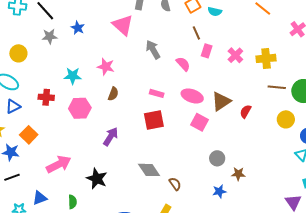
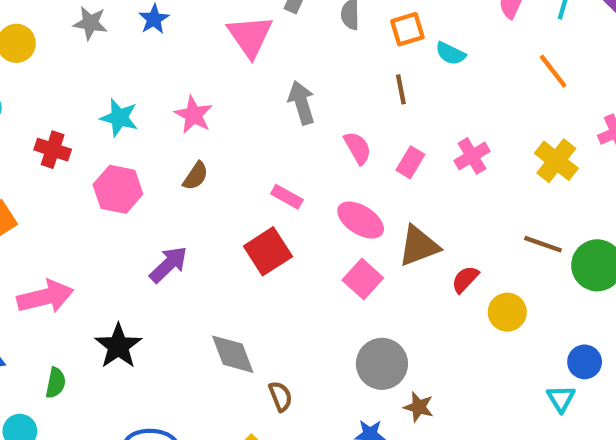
pink rectangle: (207, 51) -> (410, 162), moved
yellow cross: (266, 58) -> (556, 161), moved, turned 30
yellow circle: (286, 119) -> (507, 312), moved
red square: (154, 120) -> (268, 251), turned -35
gray circle: (217, 158) -> (382, 364), size x1.5

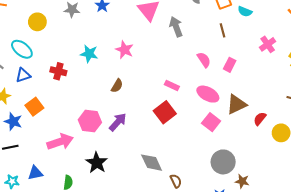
gray arrow: (301, 103) -> (176, 27), moved
pink cross: (472, 156) -> (268, 44), moved
brown semicircle: (196, 176) -> (117, 86), moved
pink hexagon: (118, 189) -> (90, 121), moved

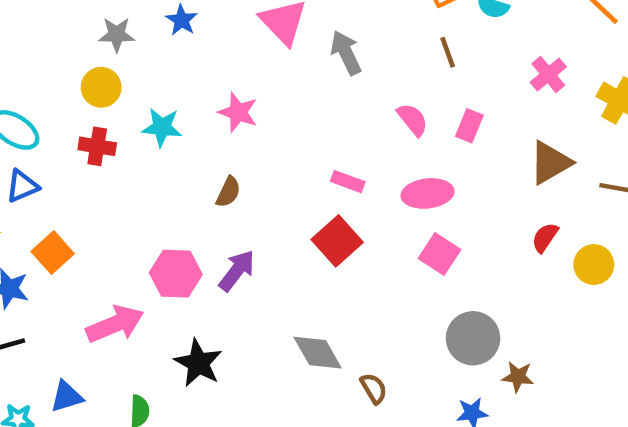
yellow circle: (37, 22) -> (101, 87), moved
red cross: (58, 71) -> (97, 146), moved
pink ellipse: (208, 94) -> (427, 193), turned -30
brown triangle: (236, 104) -> (550, 163), moved

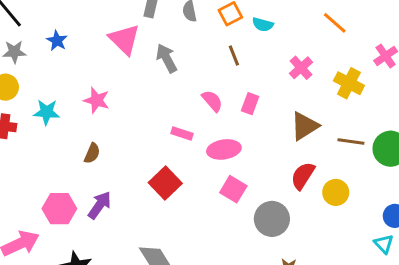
pink rectangle: (348, 182) -> (182, 134), moved
red semicircle: (545, 237) -> (303, 176), size x1.4
gray circle: (473, 338) -> (272, 219), moved

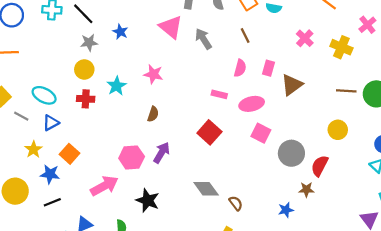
brown line: (234, 55) -> (245, 35), moved
pink semicircle: (212, 101) -> (240, 68), turned 60
cyan star: (47, 112) -> (117, 86), turned -30
brown triangle: (305, 126) -> (292, 85), moved
red semicircle: (303, 176) -> (320, 166), moved

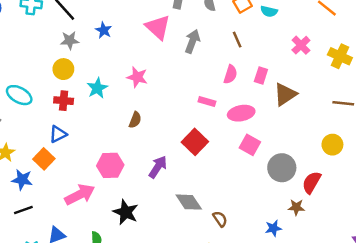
gray arrow: (203, 39) -> (192, 41), turned 50
blue triangle: (51, 123) -> (58, 134), moved
purple arrow: (162, 153) -> (158, 167), moved

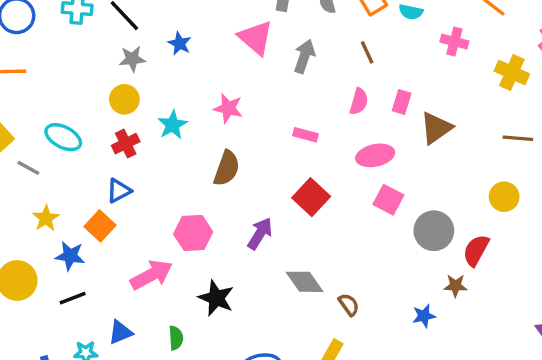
pink cross: (301, 45) -> (454, 41), moved, turned -30
red cross: (64, 101) -> (126, 144), turned -30
pink rectangle: (207, 101) -> (306, 135), moved
brown semicircle: (135, 120) -> (227, 168), size x1.5

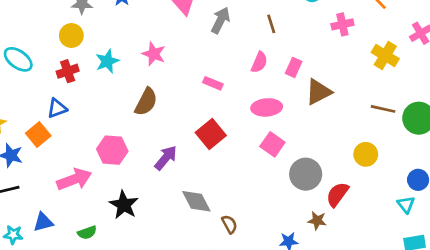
pink cross: (454, 41) -> (342, 24), turned -35
green semicircle: (176, 338) -> (87, 233), turned 66

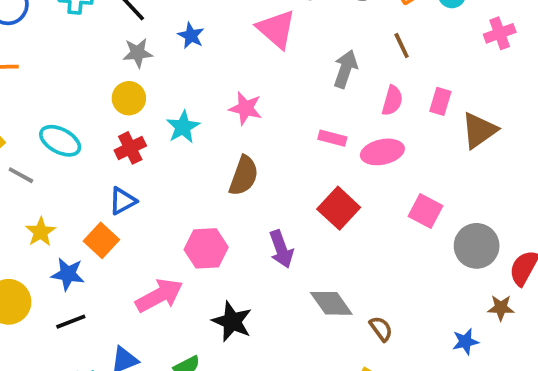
gray arrow: (221, 20) -> (345, 69), moved
pink ellipse: (267, 107) -> (382, 152), moved
purple arrow: (166, 158) -> (281, 249), turned 128

